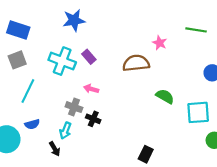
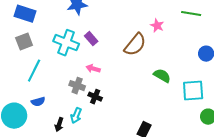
brown semicircle: (136, 63) -> (135, 45), turned 135
cyan arrow: (65, 131) -> (76, 116), moved
black arrow: (55, 149) -> (59, 125), turned 48

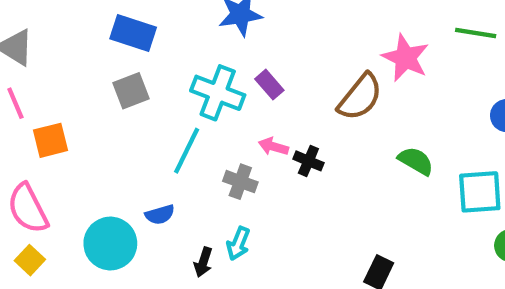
pink star: (157, 26) -> (405, 58), size x1.6
cyan line: (34, 71) -> (187, 151), moved
black cross: (95, 97) -> (308, 161), moved

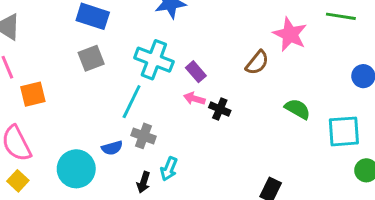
purple rectangle: (269, 85) -> (196, 72), moved
brown semicircle: (360, 97) -> (257, 63), size x0.7
gray cross: (240, 182) -> (143, 136), moved

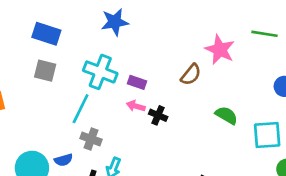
gray square: (91, 58) -> (45, 71), turned 35
purple rectangle: (196, 72) -> (137, 82), turned -30
blue semicircle: (112, 148) -> (63, 160), moved

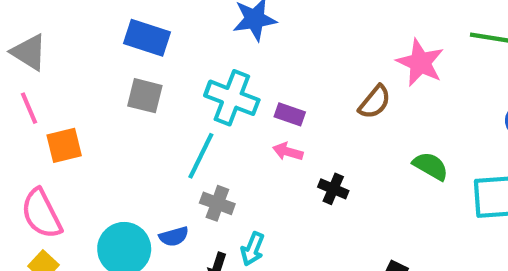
black cross: (158, 115) -> (333, 189), moved

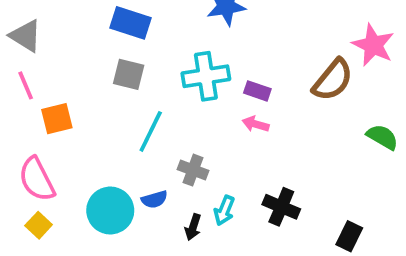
cyan cross: (232, 98) -> (206, 76), turned -30
brown semicircle: (375, 102) -> (333, 80), size x1.4
cyan line: (201, 156) -> (151, 131), moved
black cross: (333, 189) -> (281, 207), moved, size x1.4

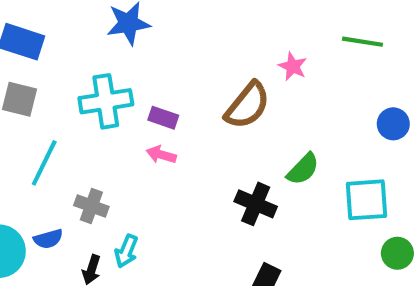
pink star: (373, 45) -> (293, 66), size x0.6
green semicircle: (382, 137) -> (303, 169), turned 104
black cross: (281, 207) -> (256, 204), moved

